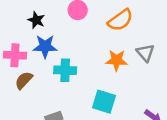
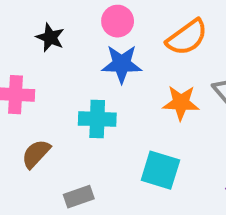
blue star: (45, 46) -> (122, 64), moved
brown semicircle: (24, 80) -> (36, 154), moved

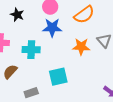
cyan cross: (97, 119) -> (31, 50), moved
cyan square: (160, 170) -> (58, 77), moved, turned -30

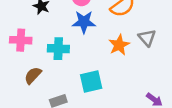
orange star: (81, 47) -> (119, 45), turned -30

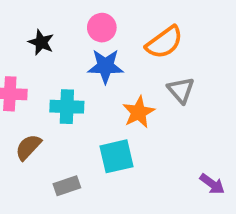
gray triangle: (147, 38) -> (181, 90), moved
orange star: (119, 45) -> (139, 112), moved

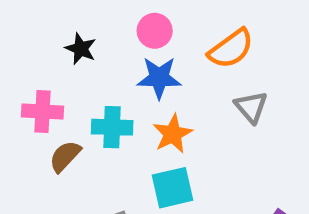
orange star: (139, 112) -> (173, 134), moved
brown semicircle: (28, 147) -> (65, 156), moved

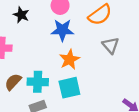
cyan cross: (112, 127) -> (38, 82), moved
brown semicircle: (65, 156) -> (13, 82), moved

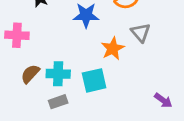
orange star: (69, 59) -> (113, 49), moved

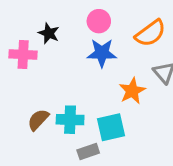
pink cross: (17, 35) -> (23, 54), moved
gray rectangle: (58, 102) -> (88, 151), moved

